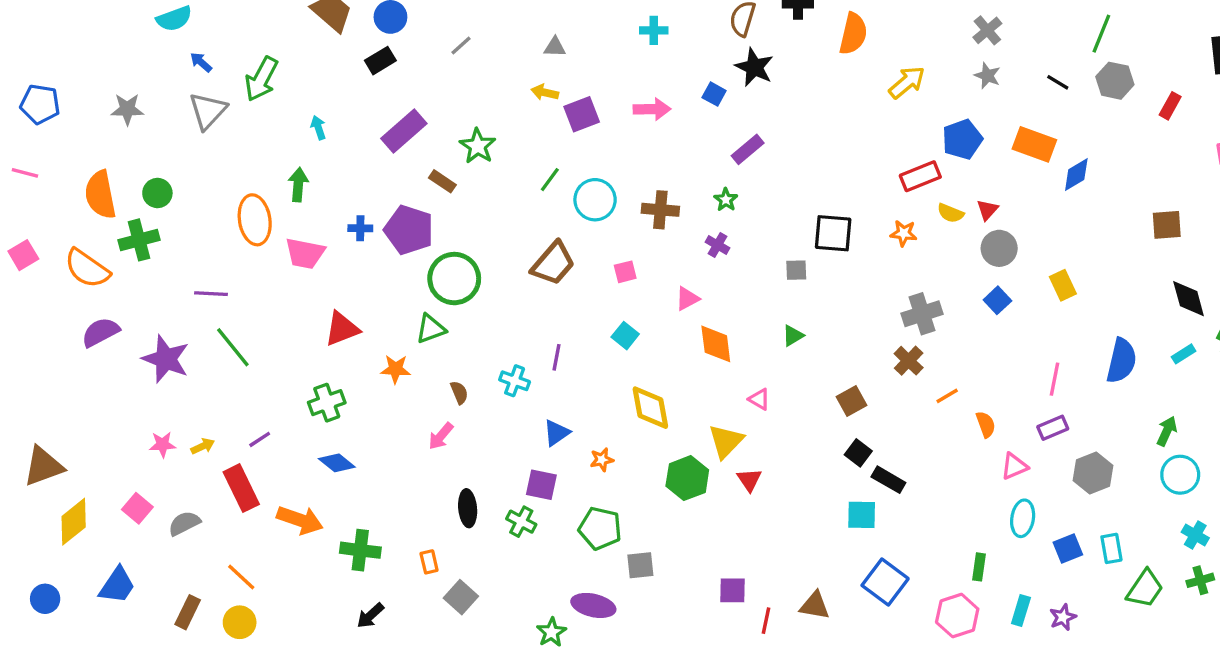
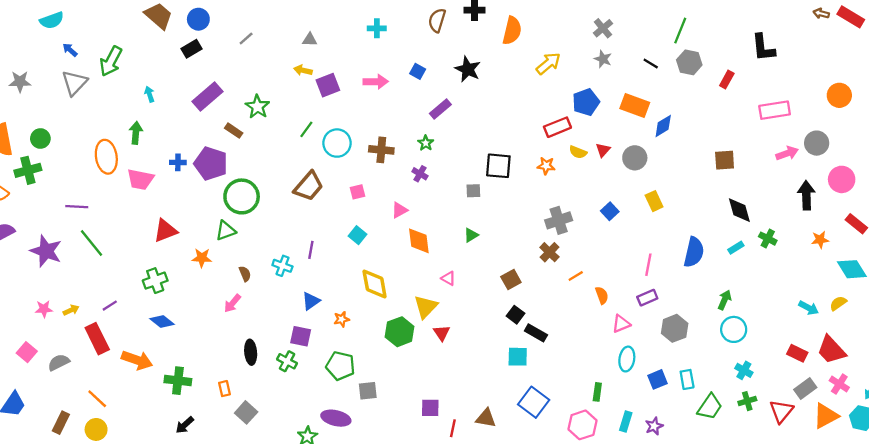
black star: (754, 67) -> (468, 69), moved
gray circle: (999, 248) -> (635, 158), moved

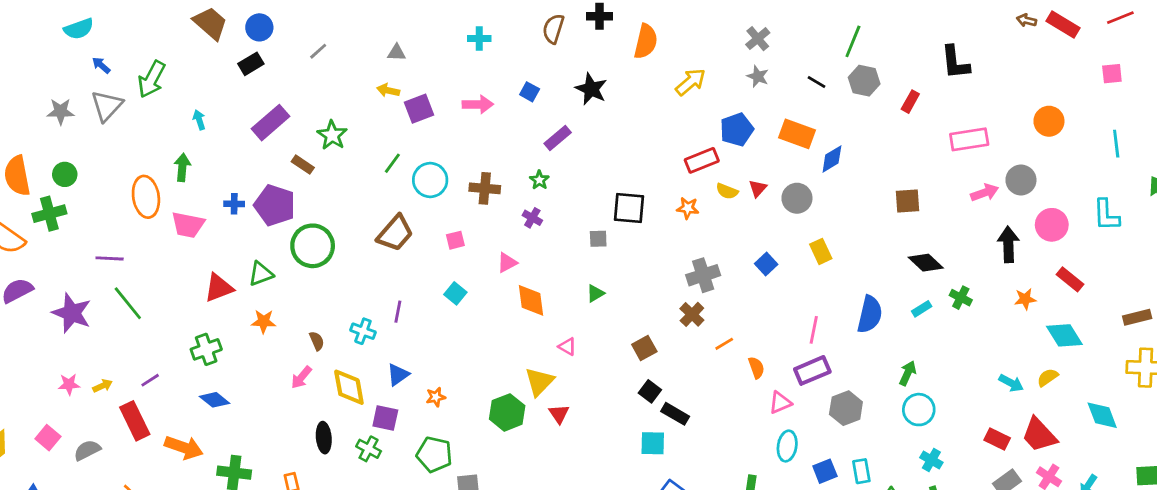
gray star: (20, 82) -> (61, 111), moved
black diamond: (739, 210) -> (926, 263), turned -32
green triangle: (226, 231) -> (261, 274), moved
yellow diamond: (375, 284) -> (349, 387), moved
purple rectangle: (647, 298) -> (812, 370), size x1.4

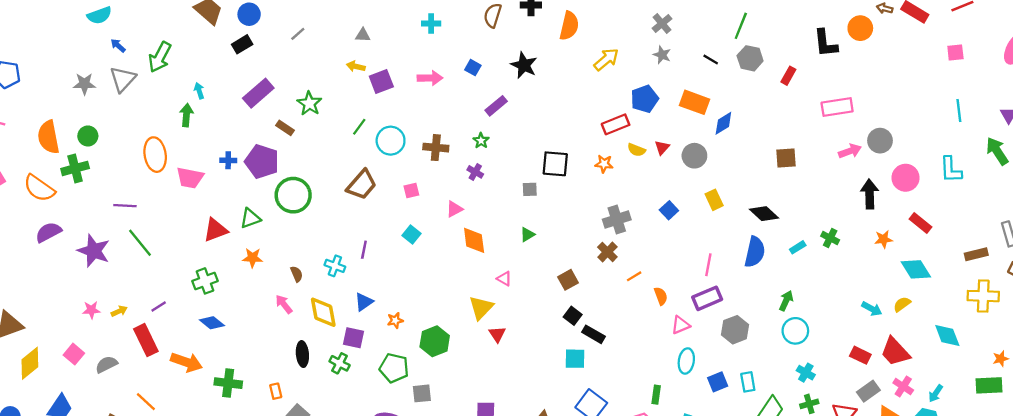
orange circle: (1049, 121) -> (860, 28), moved
green arrow: (182, 167) -> (186, 115), moved
black diamond: (926, 263) -> (764, 214), moved
pink arrow: (301, 377) -> (284, 304), turned 102
green hexagon: (507, 412) -> (435, 341), moved

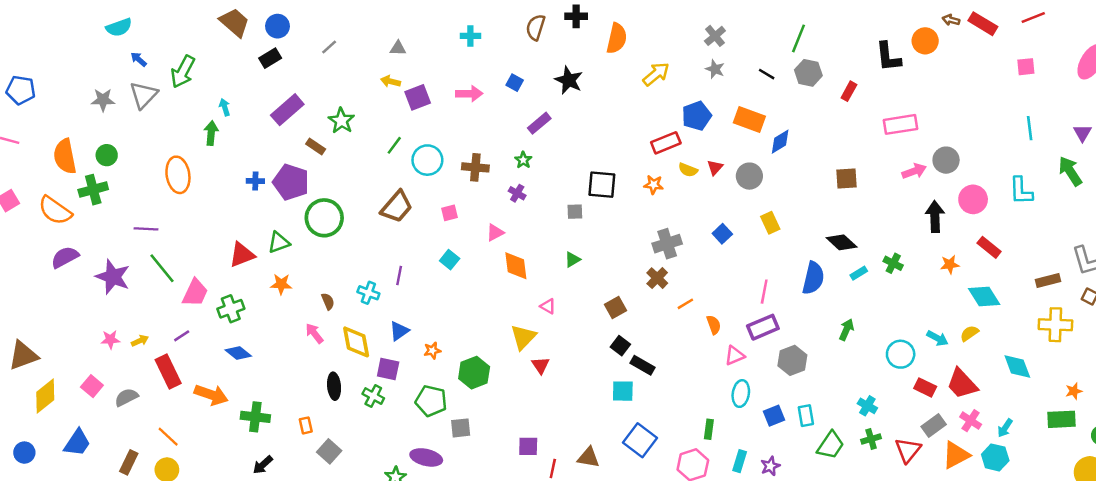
pink trapezoid: (190, 178) -> (195, 293), moved, turned -76
black diamond: (764, 214) -> (842, 242), moved
cyan circle: (795, 331) -> (901, 354), moved

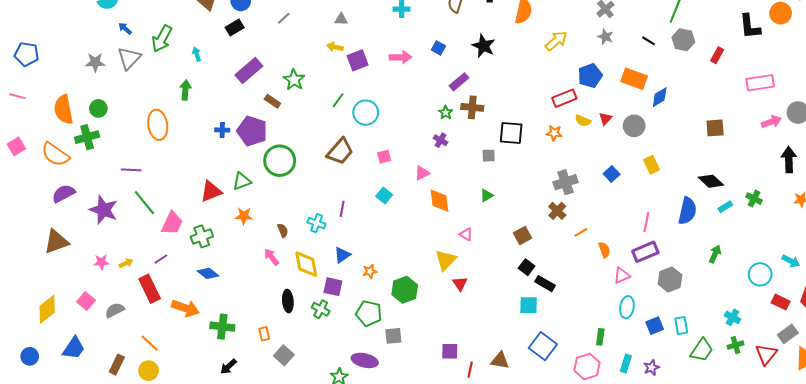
cyan arrow: (225, 107) -> (197, 54), moved
brown cross: (475, 167) -> (472, 107), moved
brown triangle: (23, 355) -> (56, 242), moved

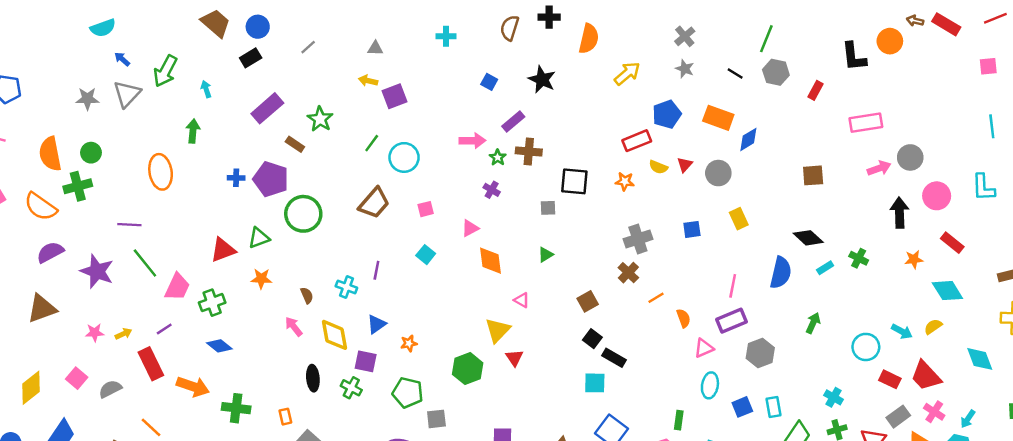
pink arrow: (401, 57) -> (472, 141), moved
blue square: (612, 174) -> (692, 229), turned 35
green hexagon: (405, 290) -> (468, 369), moved

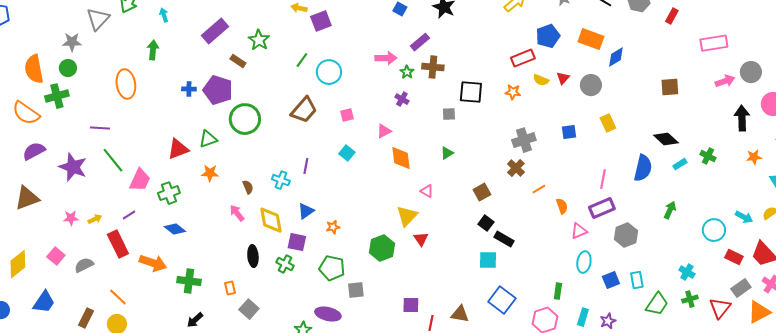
gray star: (87, 99) -> (72, 42), moved

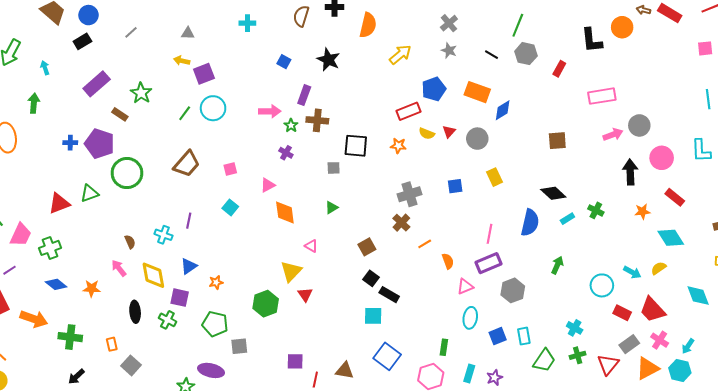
purple rectangle: (420, 42) -> (304, 95), turned -30
cyan circle: (329, 72) -> (213, 108), moved
orange star: (210, 173) -> (92, 288), moved

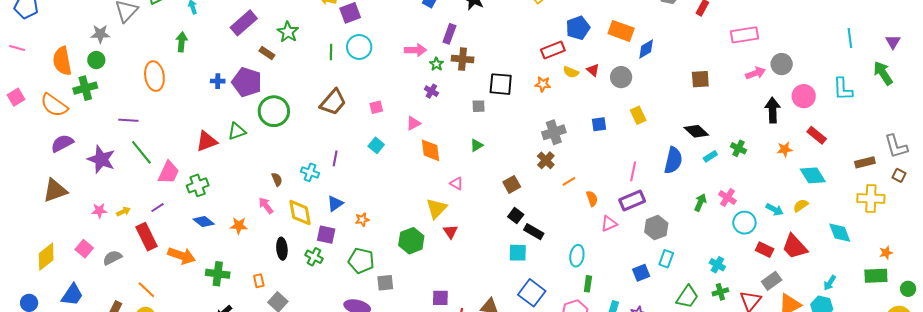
green line: (185, 113) -> (331, 52), turned -35
red triangle: (449, 132) -> (593, 70), turned -32
cyan ellipse: (470, 318) -> (577, 256), moved
cyan rectangle: (524, 336) -> (666, 259), moved, turned 30
pink cross: (660, 340) -> (727, 197), moved

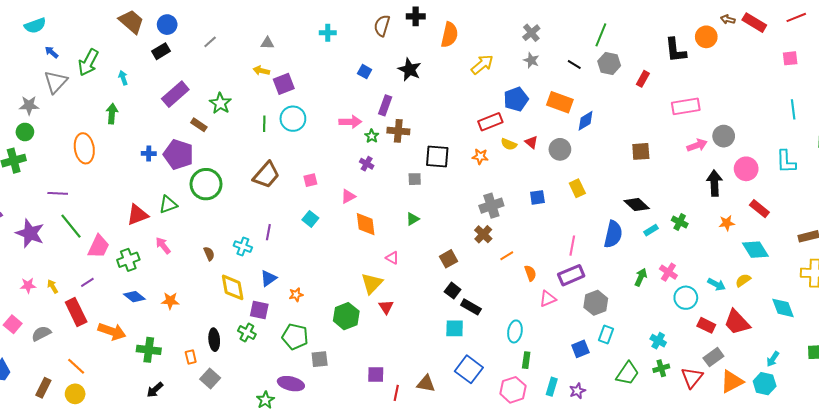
pink arrow: (266, 206) -> (163, 246), moved
yellow arrow: (123, 212) -> (53, 286), turned -96
black ellipse: (282, 249) -> (214, 340), moved

